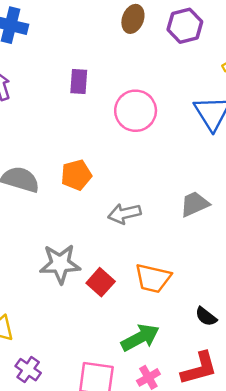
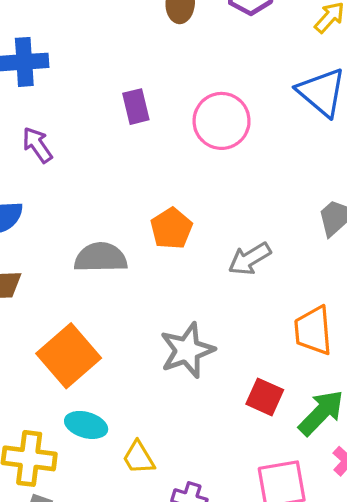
orange trapezoid: (153, 278) -> (313, 331), turned 90
red square: (101, 282) -> (265, 397), moved

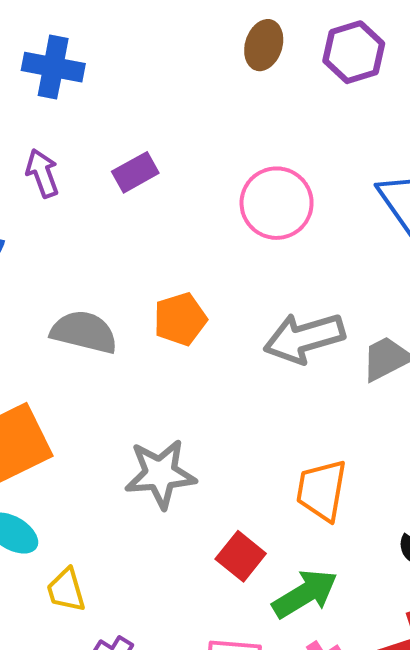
purple rectangle: (136, 107) -> (135, 172), moved, turned 60
gray arrow: (250, 259) -> (304, 338), moved, size x1.4

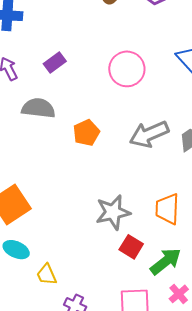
gray semicircle: (84, 332) -> (38, 108), moved
gray star: (160, 474) -> (113, 212), moved

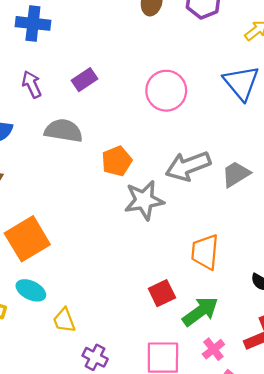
gray star: (113, 212) -> (144, 200), moved
red square: (131, 247) -> (162, 293), turned 30

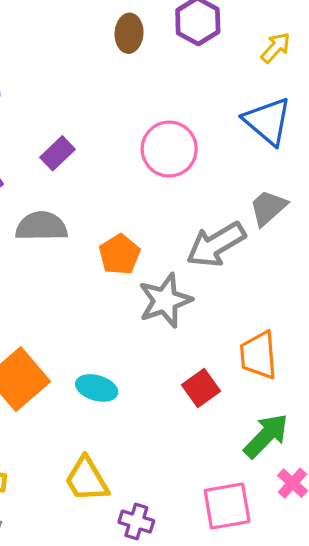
gray trapezoid: (236, 174) -> (268, 208), moved
cyan ellipse: (31, 290) -> (97, 388), moved
red square: (162, 293) -> (201, 388), moved
yellow trapezoid: (64, 320) -> (87, 479), size x1.4

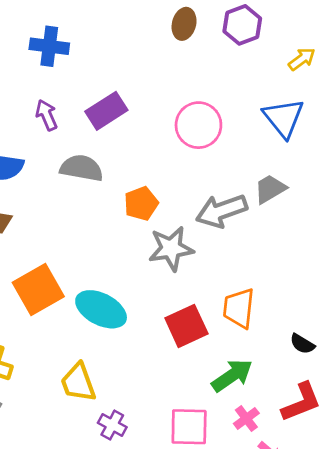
purple rectangle: (58, 153) -> (106, 111), size x1.4
cyan ellipse: (97, 388) -> (101, 309), size x1.5
red square: (201, 388) -> (186, 326), size x1.4

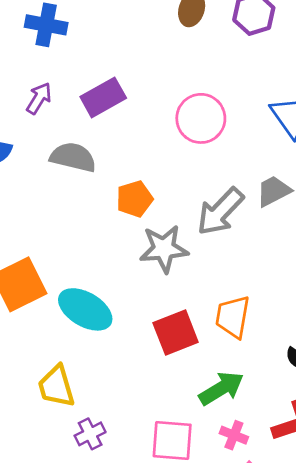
purple arrow: (47, 115) -> (39, 98), turned 52
gray arrow: (222, 211) -> (220, 212), turned -30
pink cross: (246, 418) -> (234, 435), turned -35
purple cross: (112, 425) -> (90, 434), turned 32

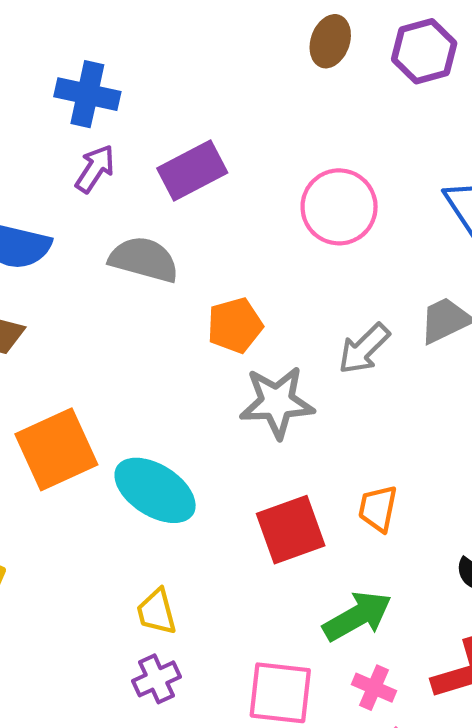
blue cross: (46, 25) -> (87, 94), moved
gray arrow: (220, 212) -> (364, 349), size x0.7
orange trapezoid: (233, 317) -> (378, 508), size x0.7
yellow trapezoid: (56, 386) -> (157, 612), moved, size x0.7

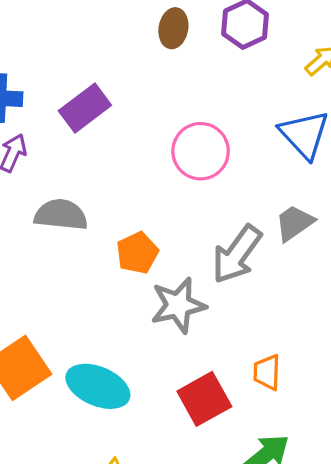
purple rectangle: (192, 171) -> (85, 108), moved
gray arrow: (364, 349) -> (237, 254), size x1.4

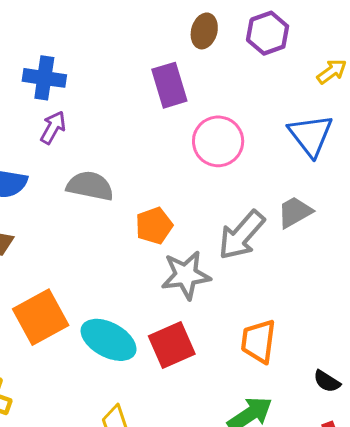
purple rectangle: (85, 108) -> (169, 85), moved, turned -75
orange trapezoid: (267, 372) -> (258, 341), size x1.4
red square: (204, 399) -> (172, 345), moved

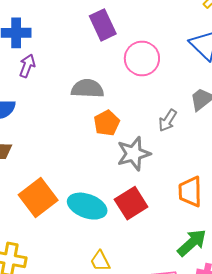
gray semicircle: (90, 186) -> (87, 89), moved
gray arrow: (242, 235) -> (168, 120), size x0.6

